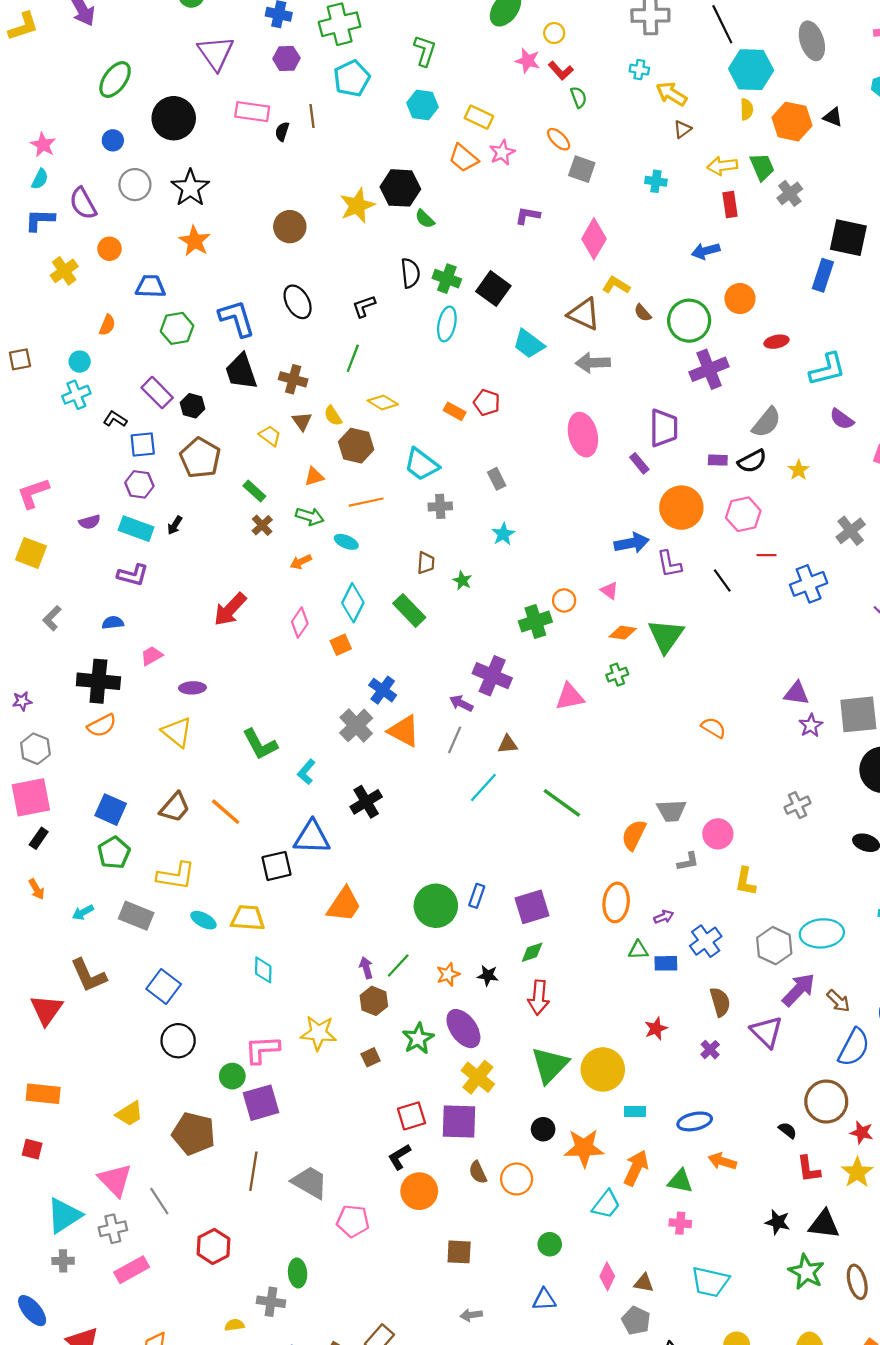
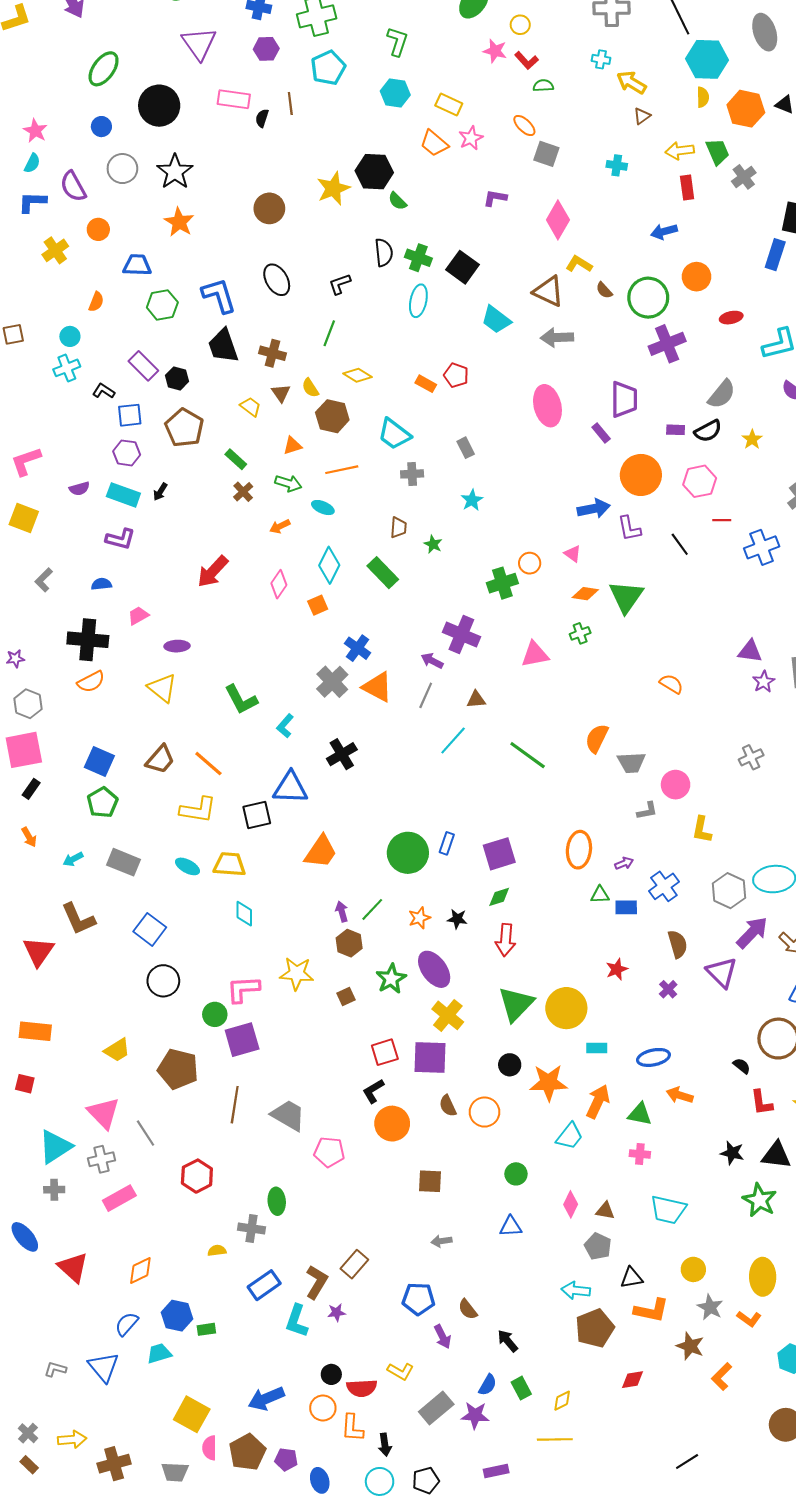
green semicircle: (578, 97) -> (543, 86), turned -72
orange semicircle: (634, 835) -> (597, 738), moved
yellow L-shape: (176, 876) -> (198, 810), moved

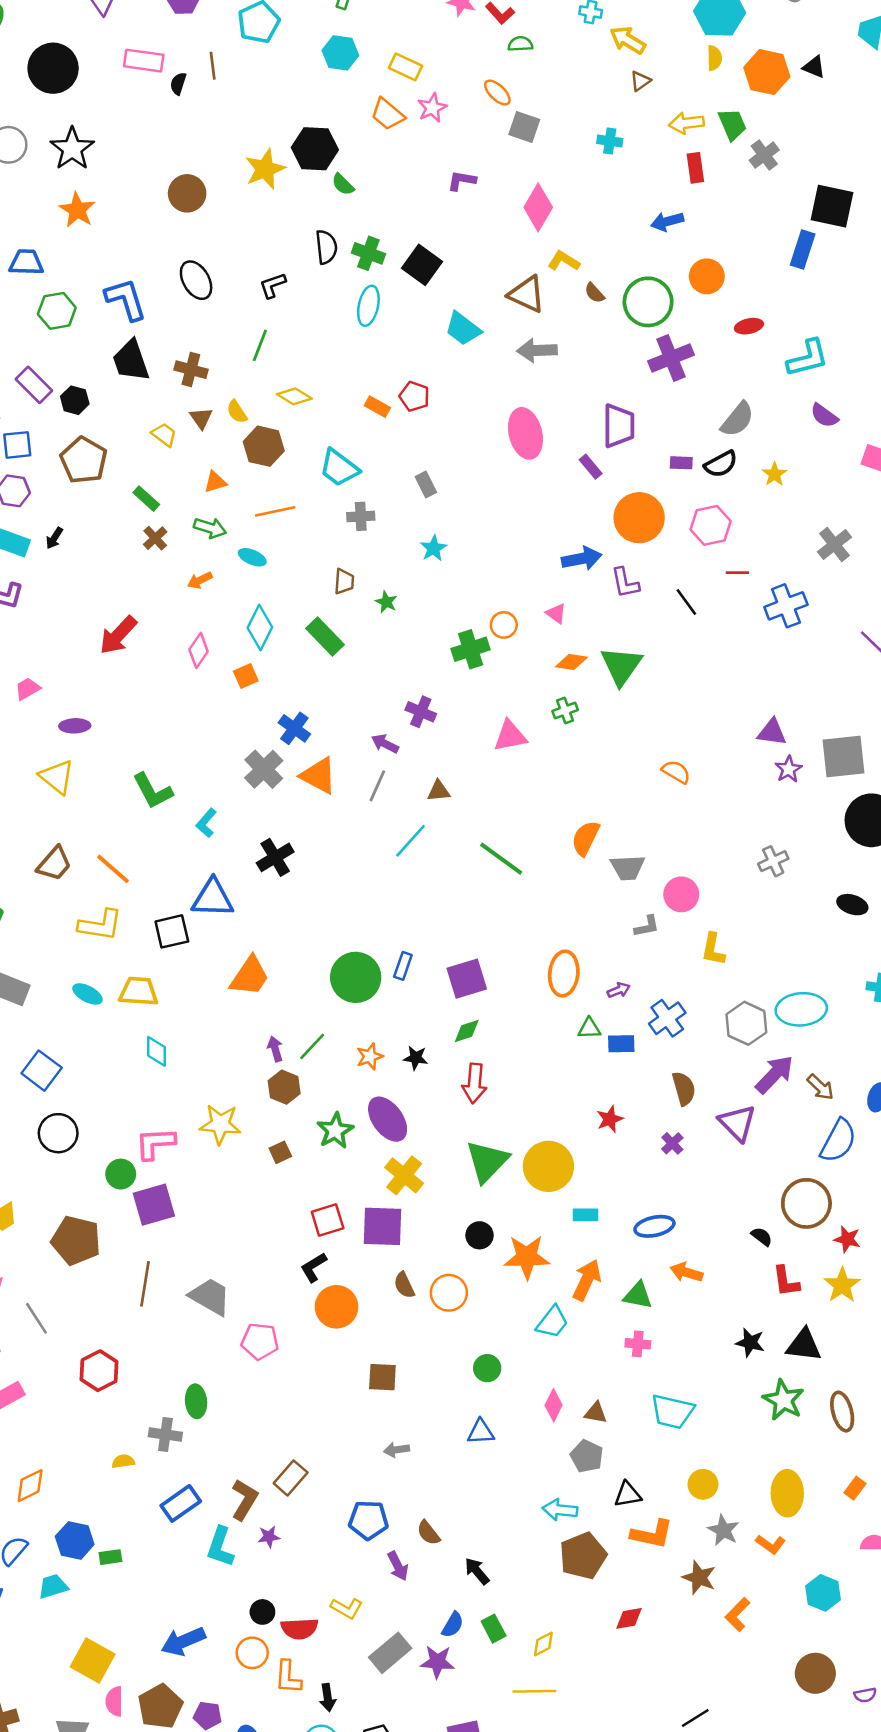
purple cross: (461, 635) -> (421, 712), size x0.7

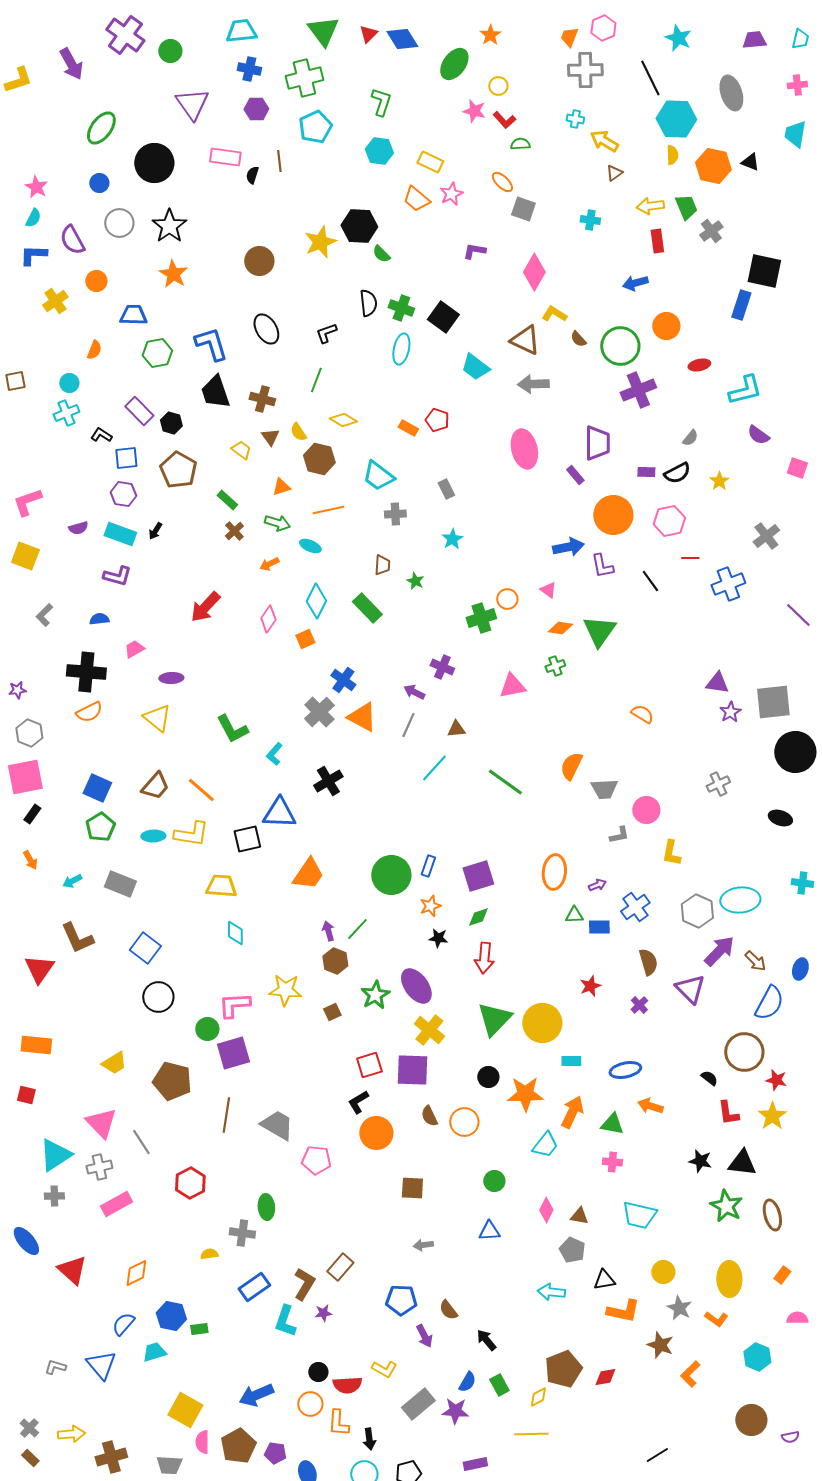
gray semicircle: (737, 419) -> (690, 438), size x0.6
cyan ellipse: (88, 994) -> (153, 836), moved, turned -30
orange star: (370, 1057) -> (430, 906), moved
brown pentagon: (583, 1556) -> (563, 1369), moved

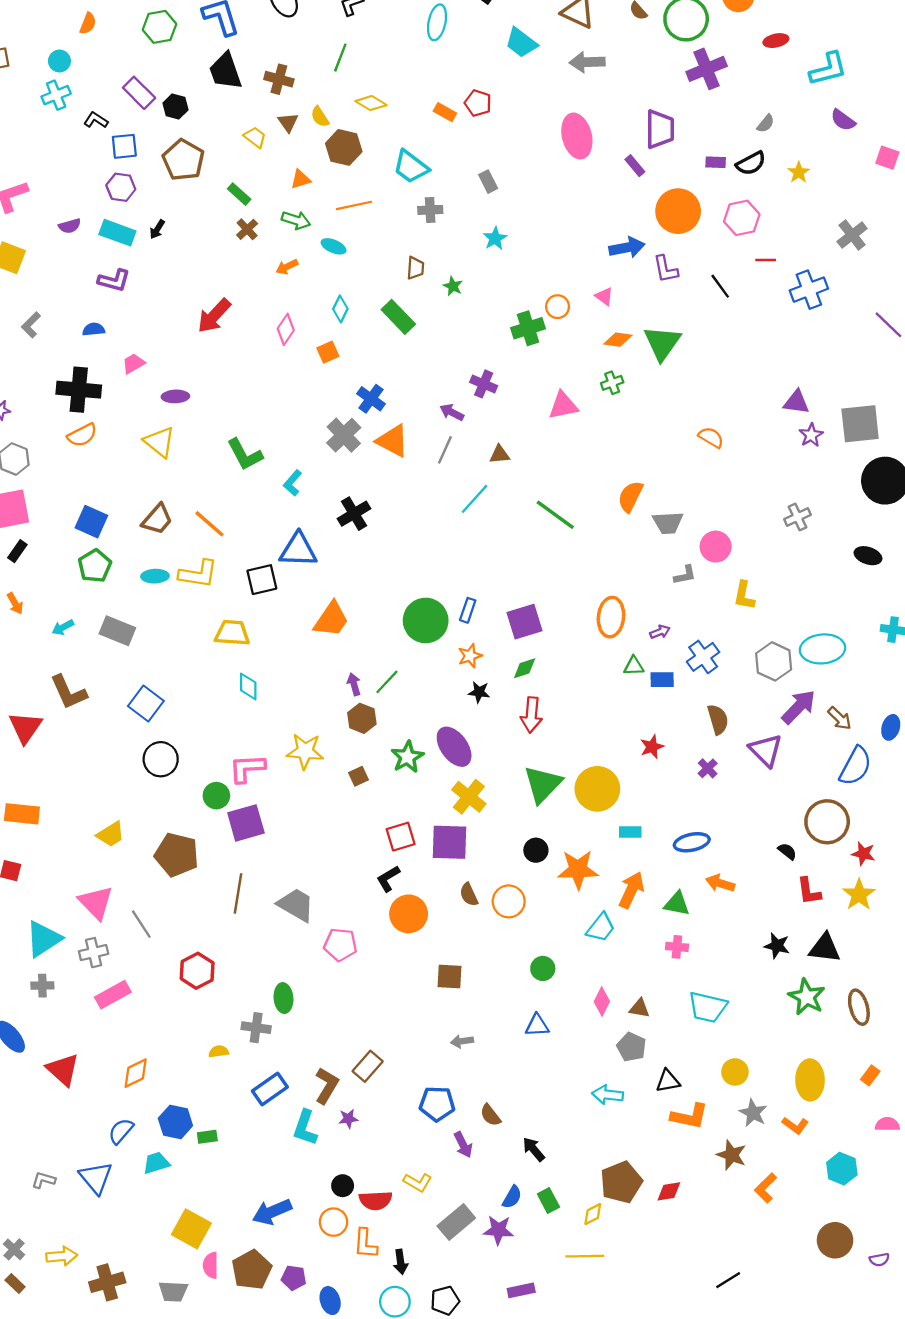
cyan diamond: (316, 601) -> (340, 309), size x0.7

